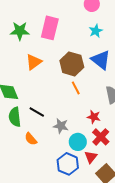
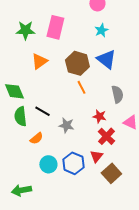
orange semicircle: (31, 139) -> (36, 138), turned -88
cyan circle: (78, 142) -> (48, 164), moved

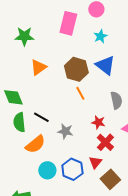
pink rectangle: (55, 27) -> (68, 23), moved
orange semicircle: (36, 138) -> (35, 144), size x1.5

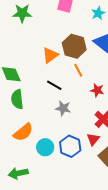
orange triangle: (38, 67) -> (50, 55), moved
black line: (41, 117) -> (54, 85), moved
red star: (98, 122) -> (97, 90), moved
orange semicircle: (35, 144) -> (23, 132), moved

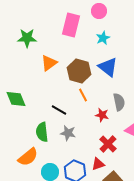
orange triangle: (50, 55) -> (49, 63), moved
green semicircle: (17, 99) -> (42, 132), moved
red triangle: (93, 139) -> (98, 164), turned 32

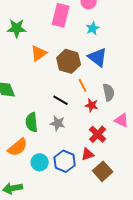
orange line: (83, 95) -> (83, 85), moved
black line: (59, 110) -> (61, 100), moved

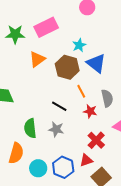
pink rectangle: (61, 15) -> (46, 27), moved, turned 50
cyan star: (93, 28) -> (79, 45), moved
orange semicircle: (18, 147) -> (16, 153), turned -35

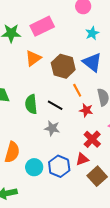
cyan star: (79, 45) -> (92, 33), moved
green semicircle: (30, 128) -> (31, 104), moved

